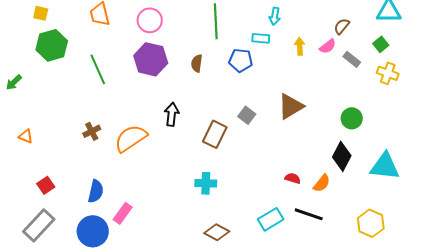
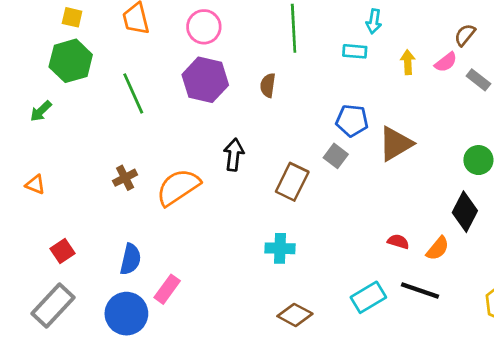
yellow square: (41, 13) -> (72, 17), moved
blue pentagon: (241, 60) -> (352, 121), moved
green arrow: (14, 82) -> (41, 111), moved

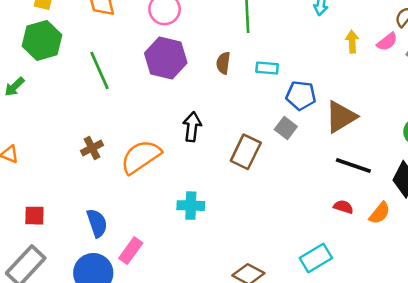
cyan rectangle: (355, 51) -> (267, 68), moved
cyan cross: (280, 248) -> (191, 206), moved
red square: (63, 251) -> (34, 216), turned 35
blue semicircle: (130, 259) -> (97, 223), turned -32
black line: (420, 291) -> (353, 166), moved

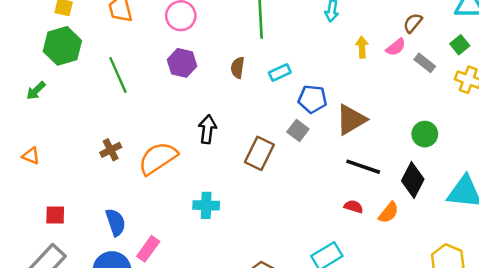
purple hexagon: (166, 58) -> (182, 63), size x0.7
cyan rectangle: (267, 68) -> (280, 72), turned -30

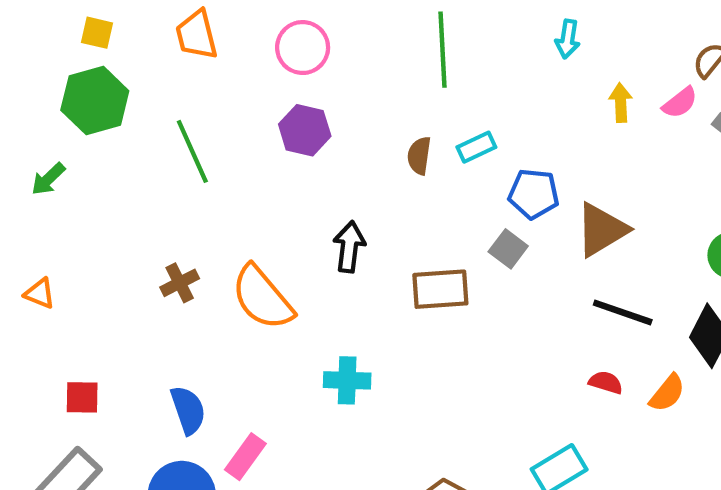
brown semicircle: (238, 68) -> (419, 156), moved
brown rectangle: (259, 153) -> (440, 289), turned 60
orange semicircle: (158, 158) -> (262, 298), turned -96

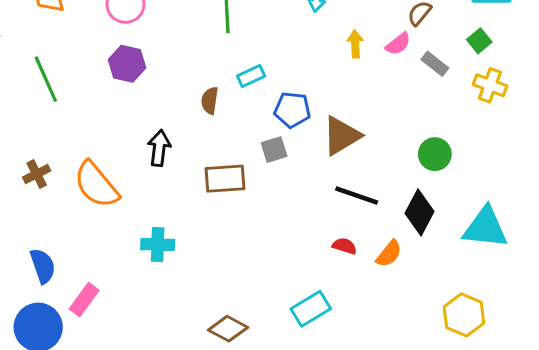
brown semicircle: (419, 156) -> (210, 101), moved
gray square: (508, 249) -> (274, 150), turned 36

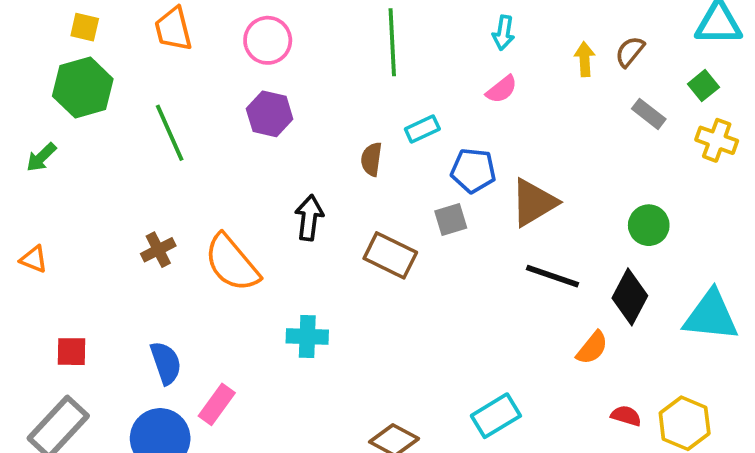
yellow arrow: (355, 44) -> (585, 59), moved
pink semicircle: (398, 44) -> (502, 89), moved
brown rectangle: (225, 179) -> (390, 255), turned 30
red semicircle: (344, 246) -> (626, 416), moved

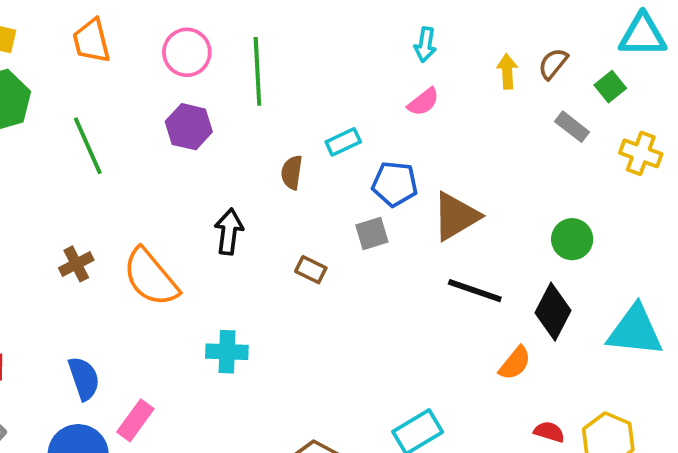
green line: (392, 42) -> (257, 71), moved
green square: (703, 86) -> (610, 87), moved
brown rectangle: (390, 255) -> (311, 270), size x0.6

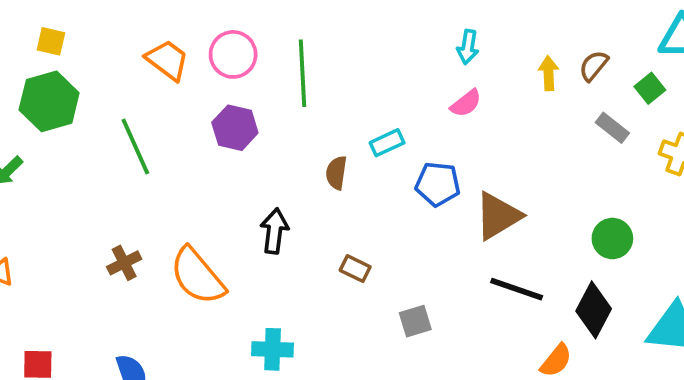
orange trapezoid: (91, 41) -> (167, 60), moved, turned 141
gray square: (372, 233) -> (415, 321), moved

